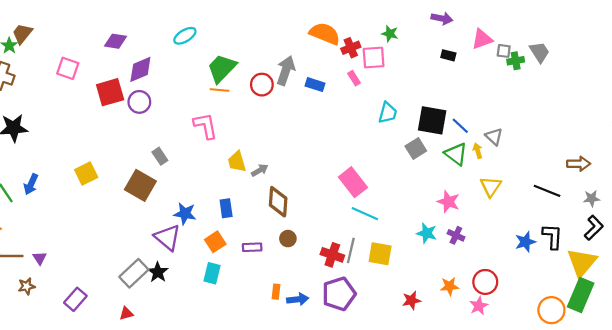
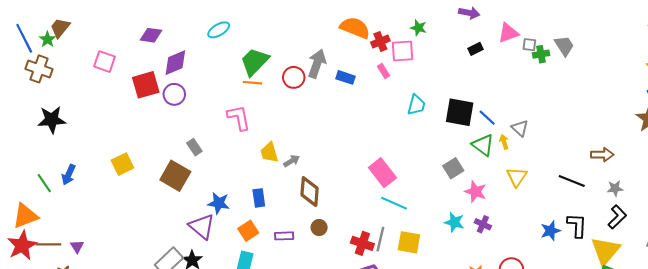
black rectangle: (448, 55) -> (475, 49), turned -40
gray square: (416, 149) -> (453, 168), moved

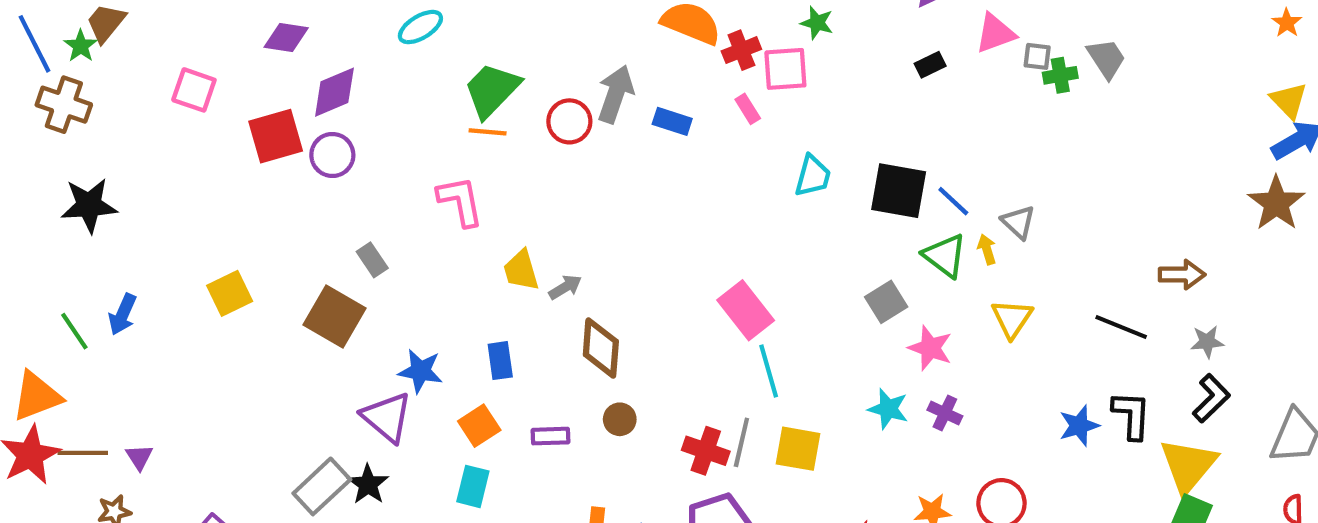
cyan line: (394, 203) -> (769, 371), turned 50

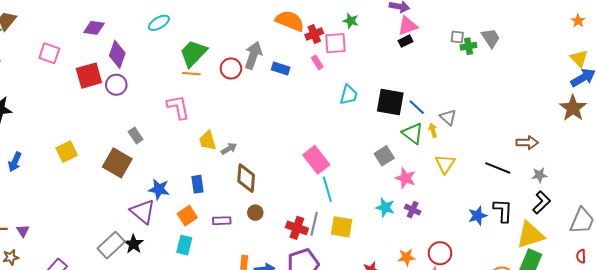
pink triangle: (995, 33) -> (408, 26), moved
purple diamond: (334, 92) -> (117, 54), turned -48
yellow triangle: (1188, 465) -> (530, 235), turned 32

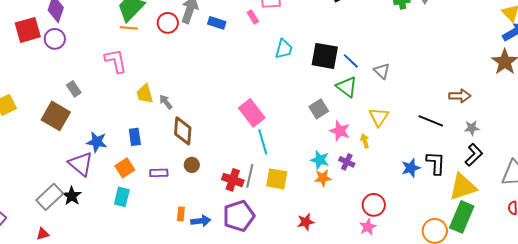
yellow arrow: (433, 130) -> (365, 141), moved
gray arrow: (229, 149) -> (166, 102), turned -98
orange star: (407, 257) -> (323, 178), moved

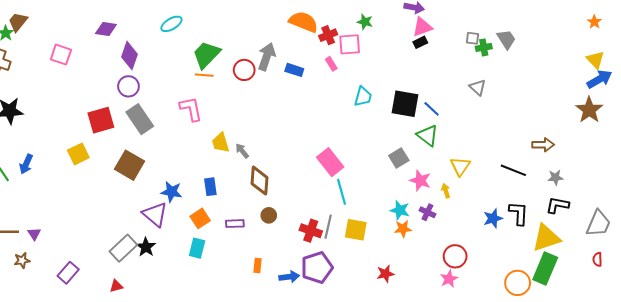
red square: (28, 30) -> (101, 120), moved
gray triangle: (382, 71) -> (478, 87), moved
gray rectangle: (74, 89) -> (140, 119), moved, size x1.8
black L-shape: (474, 155) -> (557, 205), turned -125
blue arrow: (201, 221) -> (289, 277), moved

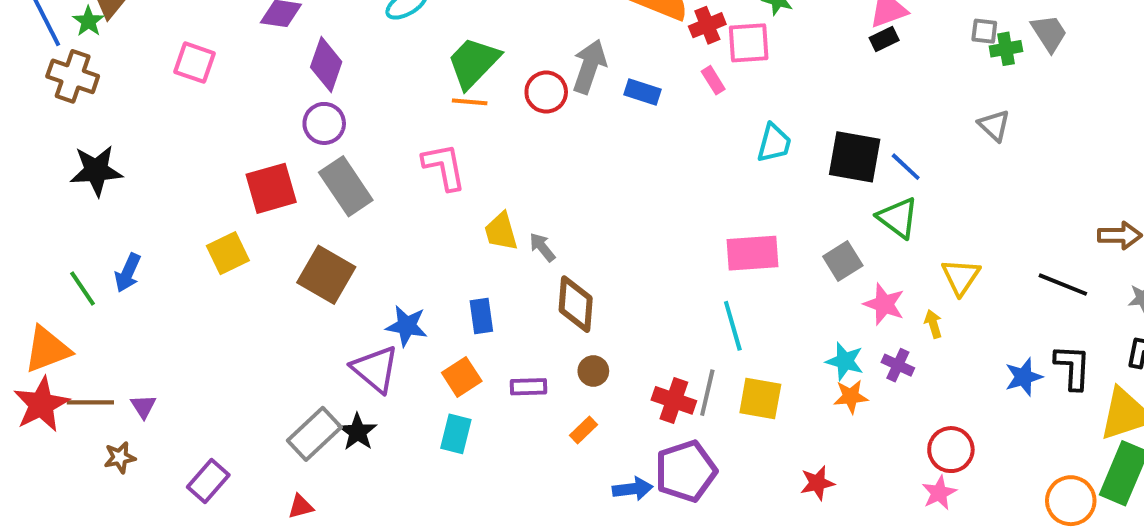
pink rectangle: (330, 162) -> (752, 253), moved, turned -56
orange rectangle: (257, 266) -> (584, 430), moved, turned 40

